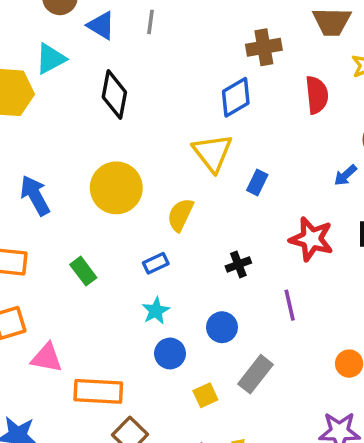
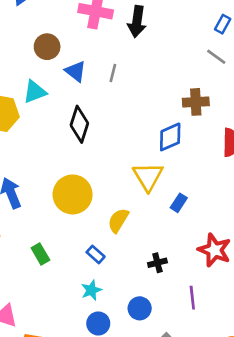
blue rectangle: (156, 263) -> (96, 254), turned 60

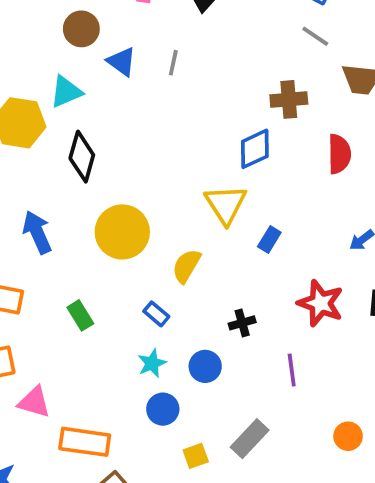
black diamond: (79, 124) -> (82, 157), moved
blue circle: (140, 308) -> (205, 366), moved

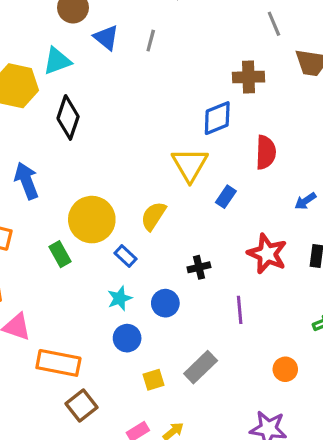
gray line: (315, 36) -> (274, 24), turned 30
red semicircle: (339, 154) -> (266, 152), moved
yellow circle: (122, 232) -> (92, 220), moved

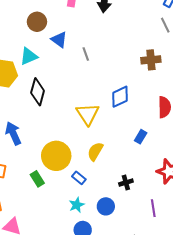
gray line: (151, 41) -> (86, 54), moved, turned -32
blue diamond: (217, 118) -> (120, 97), moved
yellow triangle: (190, 165) -> (88, 114), moved

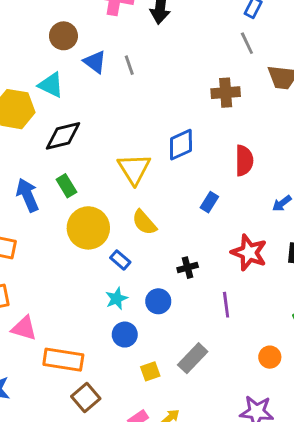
gray line: (86, 54) -> (129, 65), moved
cyan triangle: (29, 56) -> (51, 85), turned 48
black diamond: (38, 92) -> (63, 136), turned 60
yellow semicircle: (95, 151) -> (144, 222), turned -72
green rectangle: (37, 179) -> (66, 186), moved

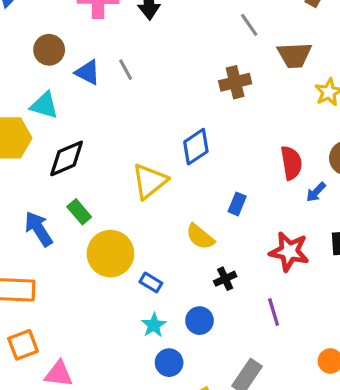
red semicircle: (244, 160) -> (291, 163), moved
yellow triangle: (134, 169) -> (149, 181), turned 33
yellow semicircle: (144, 222) -> (200, 237), moved

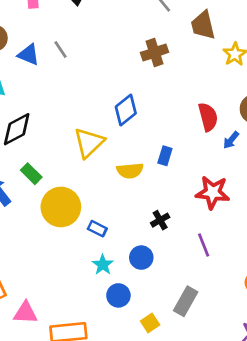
brown trapezoid: (294, 55) -> (203, 25), turned 84
yellow semicircle: (200, 237) -> (130, 171), moved, turned -40

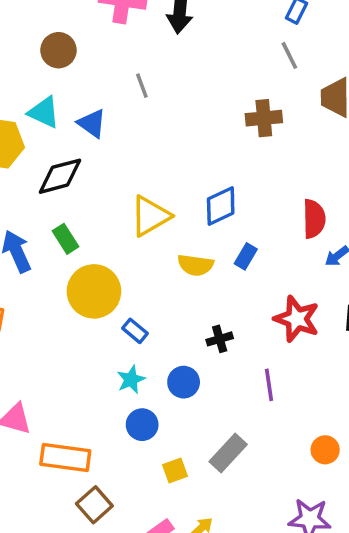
blue triangle: (29, 55) -> (92, 123), moved
blue diamond: (126, 110) -> (221, 206), moved

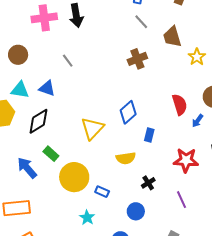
yellow semicircle: (196, 265) -> (126, 158), moved
cyan star: (131, 380) -> (87, 218), moved

